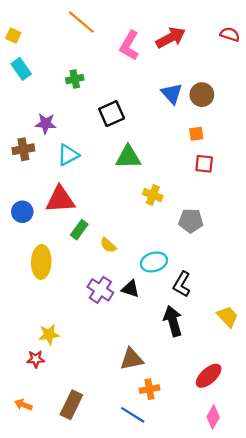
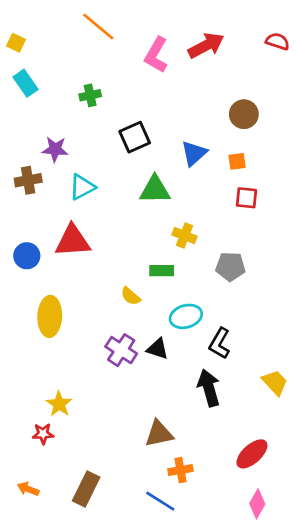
blue triangle: (172, 93) -> (194, 153), moved, turned 30
green rectangle: (79, 230) -> (162, 271), moved, turned 54
yellow star: (49, 334) -> (59, 404), turned -30

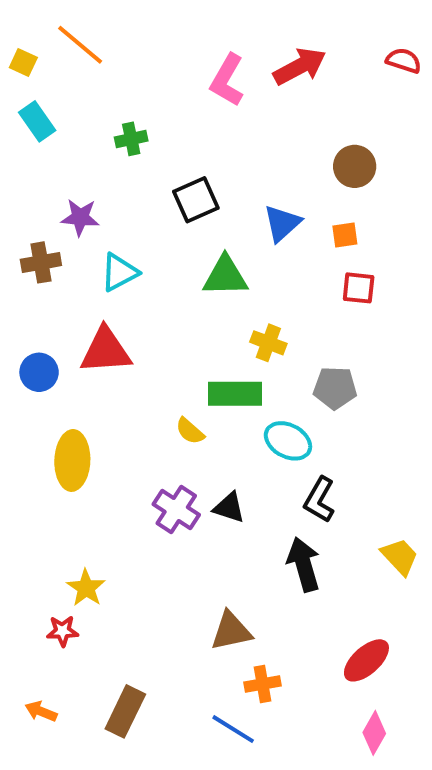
orange line: (98, 27) -> (80, 45), moved
green rectangle: (162, 271) -> (235, 394), size x1.5
cyan ellipse: (186, 316) -> (288, 441), moved, turned 44

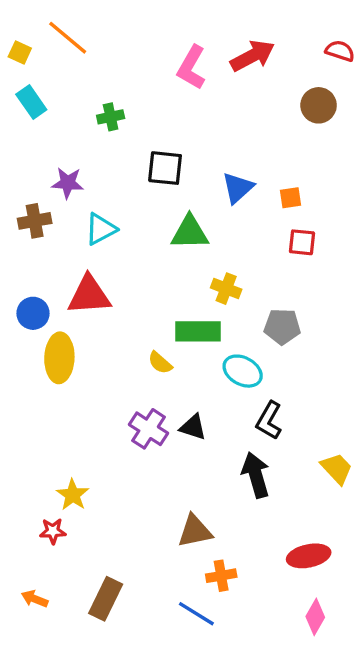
brown circle: (355, 166) -> (319, 105), moved
black square: (196, 200) -> (165, 168), turned 30
yellow ellipse: (72, 460) -> (59, 358), moved
red ellipse: (366, 660) -> (309, 556), turned 30

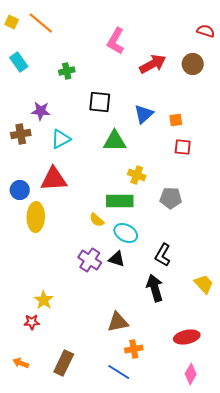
yellow square: (20, 53) -> (12, 22), moved
red arrow: (253, 56) -> (153, 64), moved
cyan ellipse: (243, 371) -> (126, 233), moved

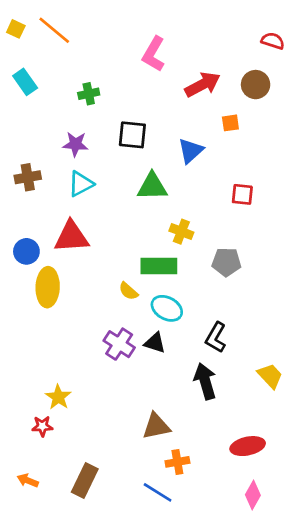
purple star: (41, 111) -> (75, 144), moved
orange square: (176, 120) -> (230, 123), moved

